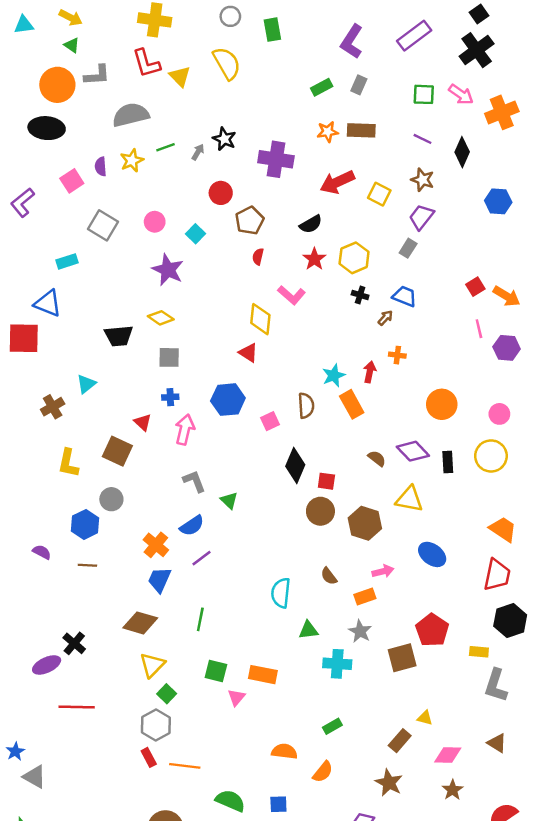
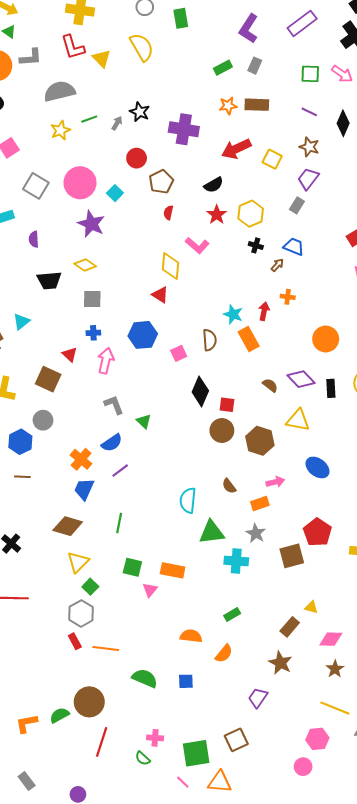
purple semicircle: (101, 167) -> (34, 239), moved
pink circle: (155, 222) -> (80, 183), size x1.8
cyan star: (334, 375) -> (233, 314), turned -30
green triangle: (308, 630) -> (212, 532), size x1.5

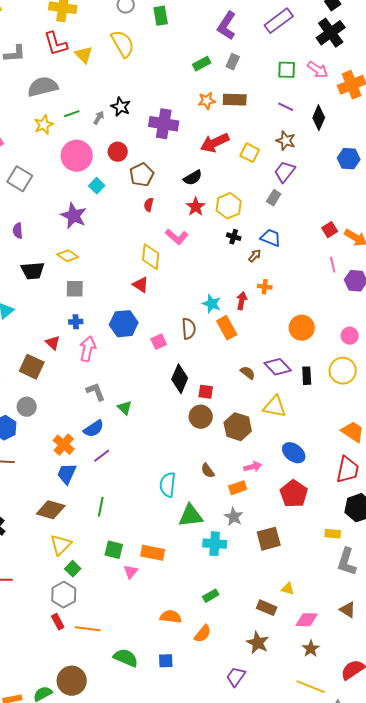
pink circle: (80, 183) -> (77, 156), moved
red pentagon: (317, 532) -> (294, 494), moved
brown rectangle: (290, 627) -> (267, 608), turned 72

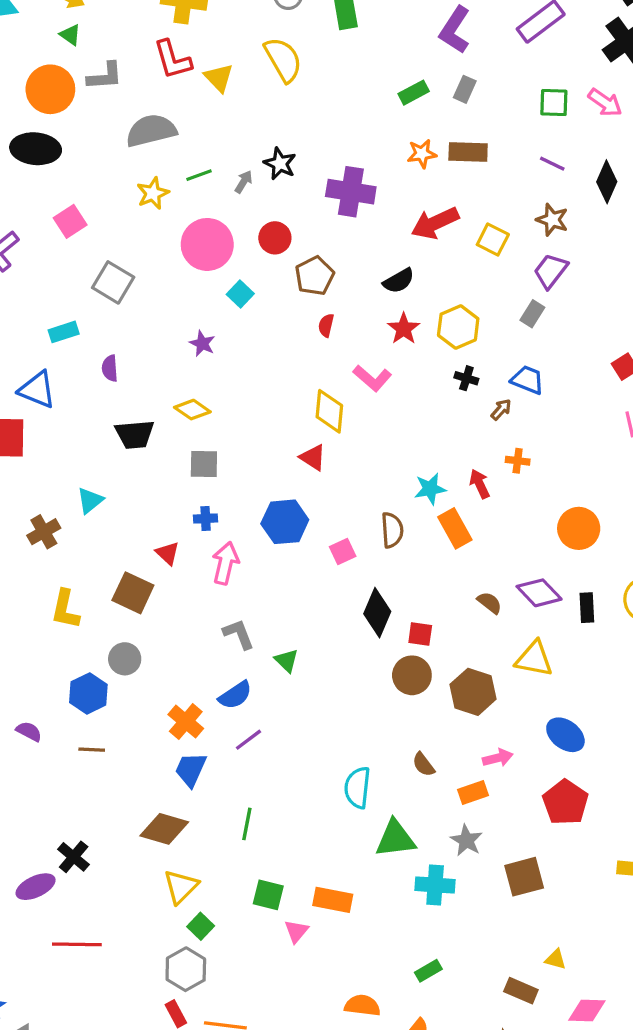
purple star: (74, 216) -> (202, 344), size x0.6
red arrow: (242, 301) -> (480, 484), turned -36
cyan star: (212, 304) -> (430, 489), turned -30

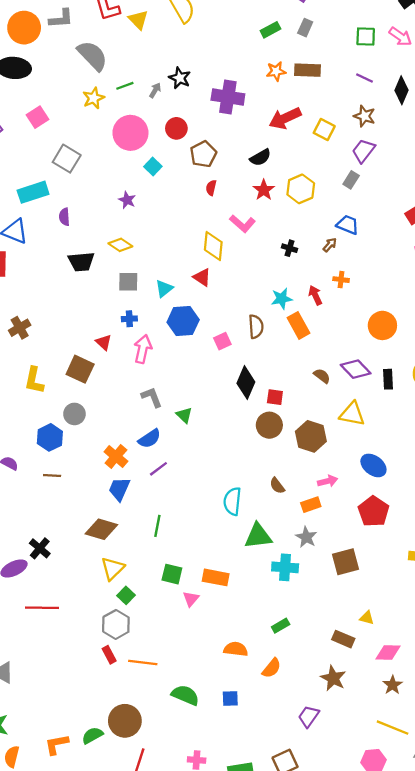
gray semicircle: (151, 131) -> (92, 56), turned 60
cyan rectangle: (64, 332) -> (33, 192), size x1.5
black cross: (466, 378) -> (289, 248), moved
cyan triangle: (90, 500) -> (164, 289), moved

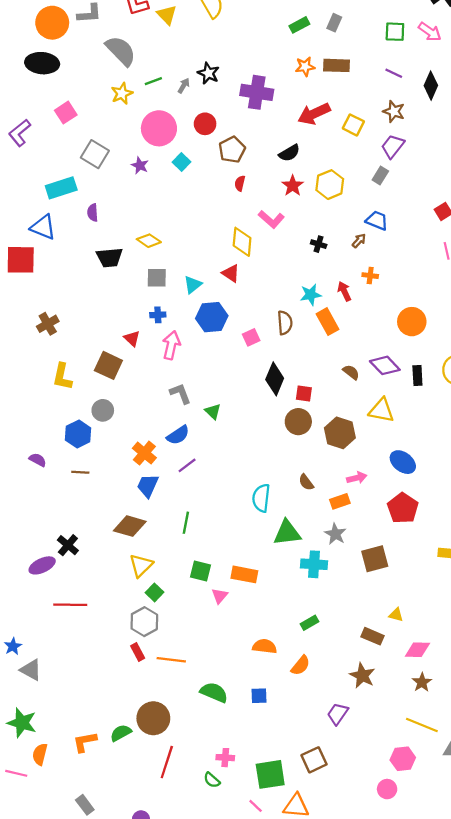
purple star: (127, 200) -> (140, 165), moved

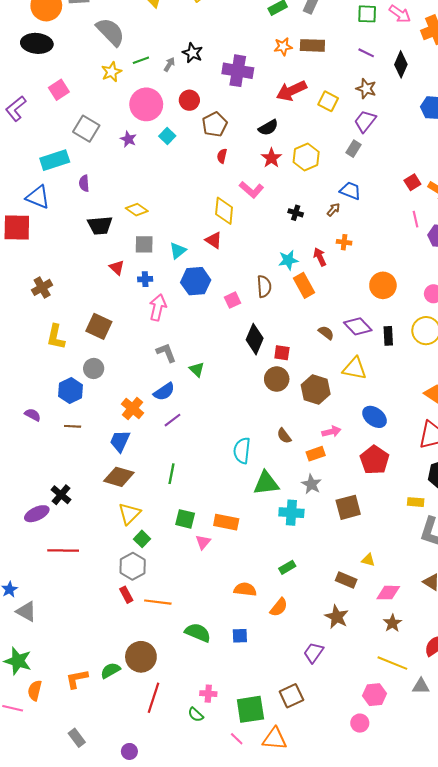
red triangle: (132, 338) -> (117, 267), moved
blue trapezoid: (148, 486) -> (120, 441), moved

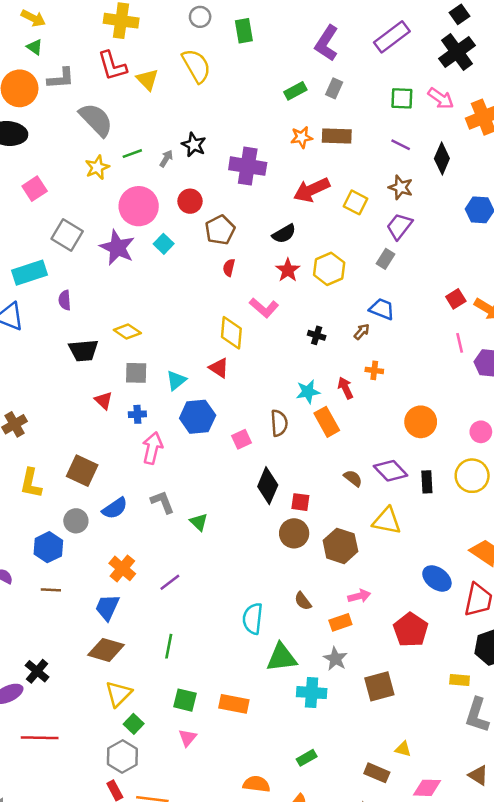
purple star: (128, 139) -> (117, 248), size x1.8
blue semicircle: (164, 392) -> (115, 508), moved
blue ellipse: (375, 417) -> (437, 578), moved
pink triangle: (203, 542) -> (188, 738), moved

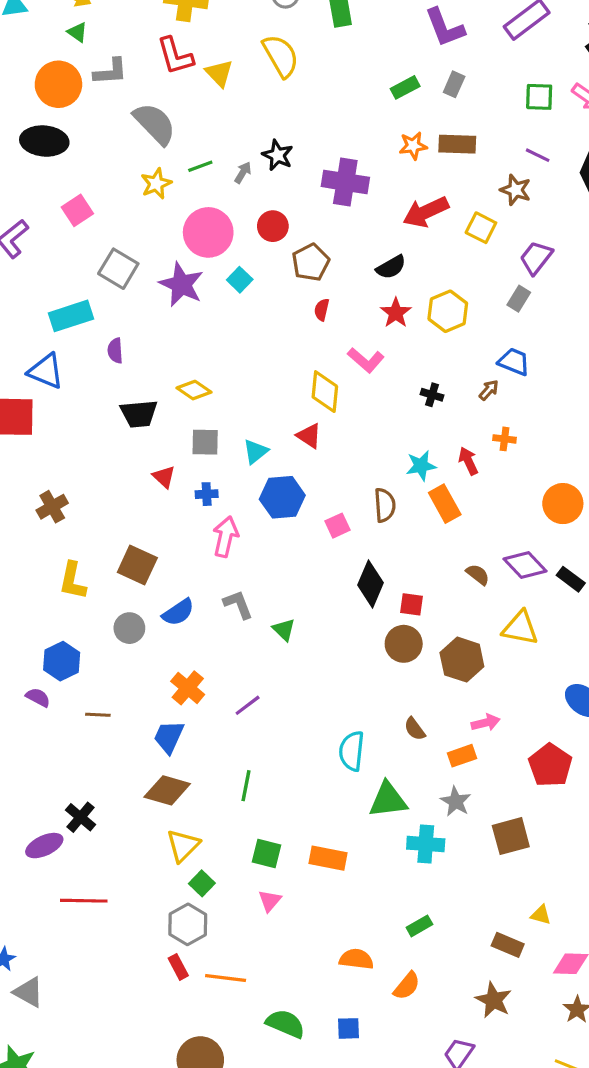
purple L-shape: (327, 43) -> (445, 28), turned -54
brown star: (401, 187) -> (516, 190), moved
black rectangle: (427, 482) -> (571, 579), turned -50
blue hexagon: (48, 547) -> (62, 661), moved

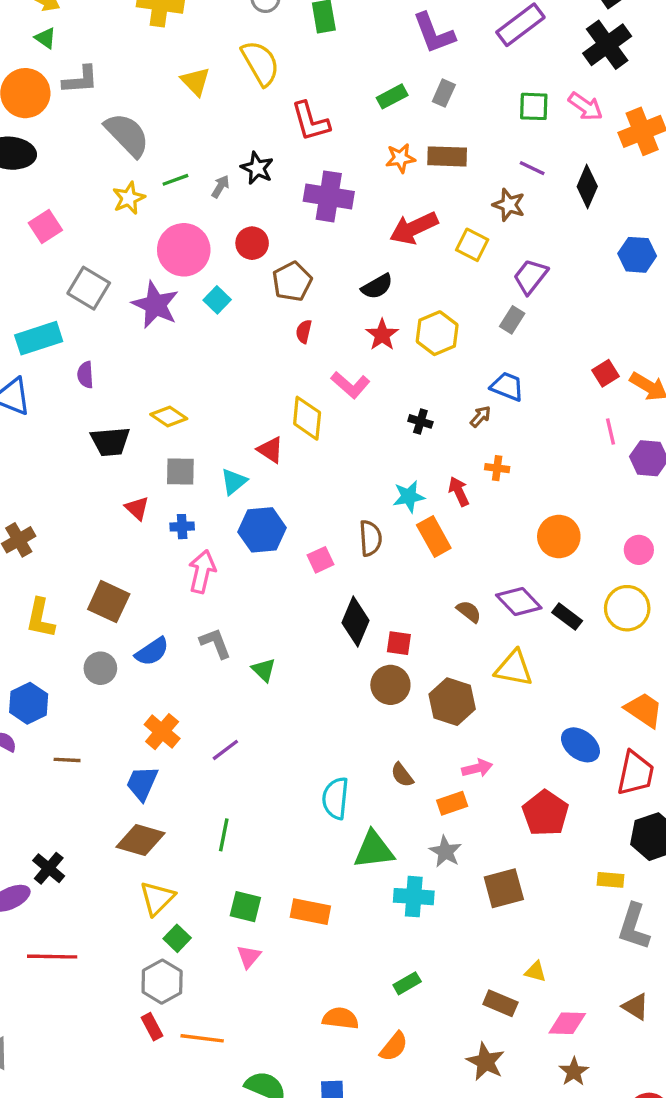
red L-shape: (175, 56) -> (310, 121), moved
red triangle: (309, 436) -> (270, 450), moved

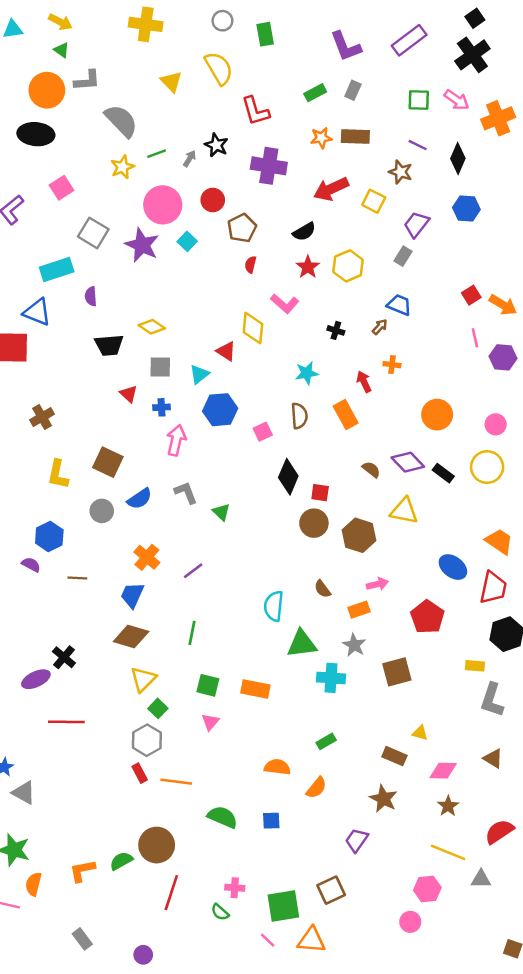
blue hexagon: (637, 255) -> (466, 209), moved
cyan star: (409, 497) -> (307, 373), moved

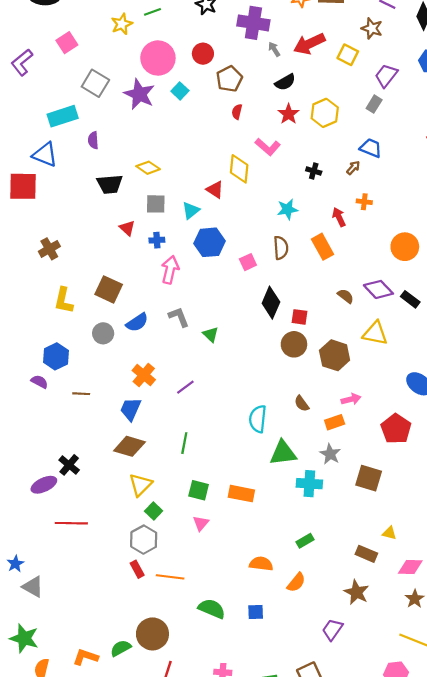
gray arrow: (190, 159) -> (274, 49), moved, turned -64
brown square: (397, 672) -> (369, 478), turned 32
orange L-shape: (82, 871) -> (86, 657), turned 30

